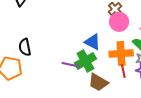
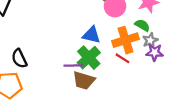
red line: (123, 71) -> (122, 58), moved, turned -32
brown trapezoid: (98, 82) -> (84, 80), moved

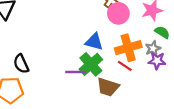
green semicircle: (142, 25) -> (162, 32), moved
brown trapezoid: (84, 80) -> (108, 87), moved

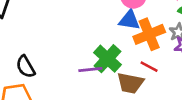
blue triangle: (94, 42) -> (129, 20), moved
red line: (125, 66) -> (149, 67), moved

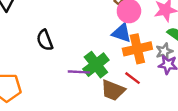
black semicircle: (26, 67) -> (45, 40), moved

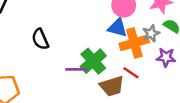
gray star: (164, 51) -> (151, 33), moved
brown trapezoid: (113, 90) -> (112, 86), turned -35

